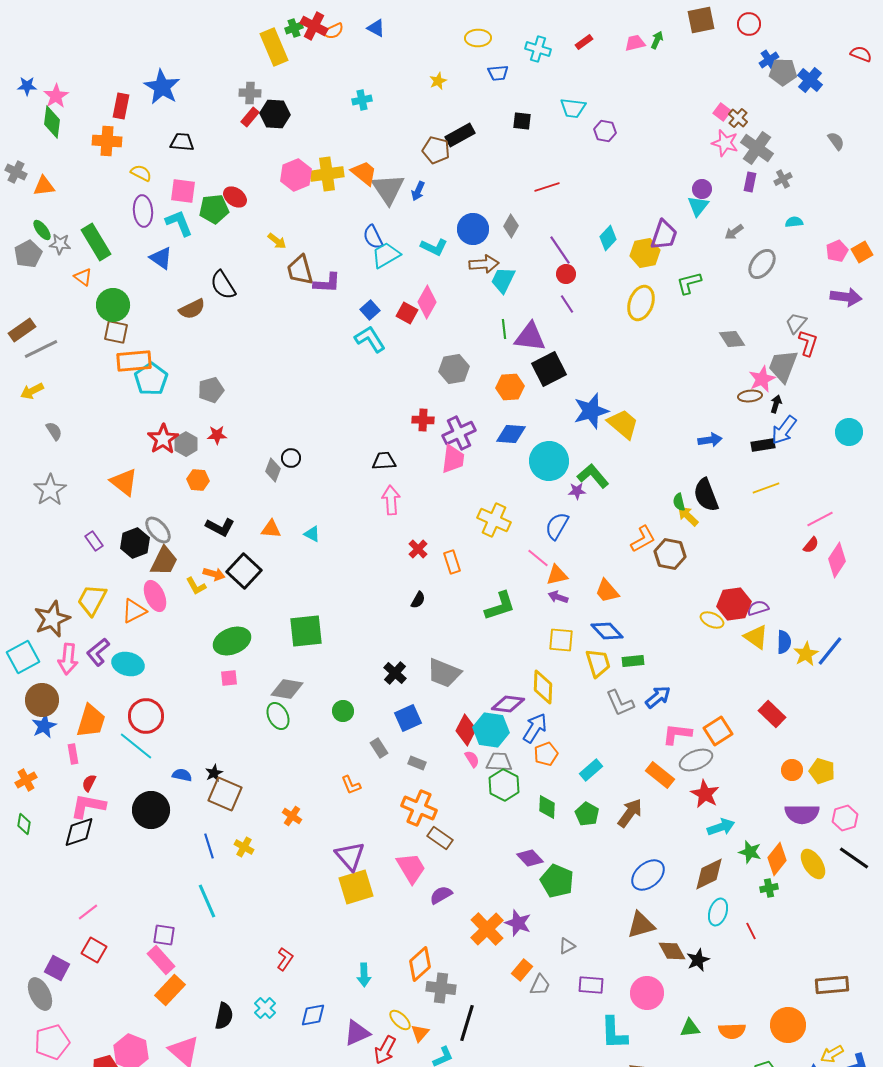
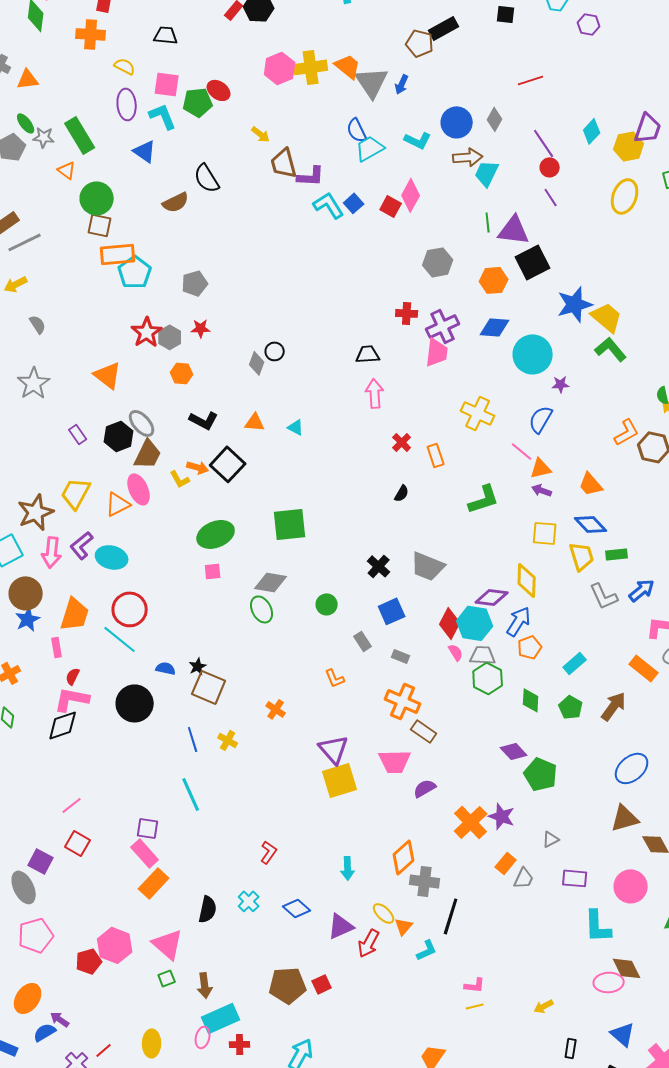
cyan L-shape: (370, 339) -> (329, 205), moved
green L-shape: (593, 476) -> (611, 349), moved
pink trapezoid: (411, 868) -> (395, 761), turned 120
blue diamond: (313, 1015) -> (297, 908), turned 52

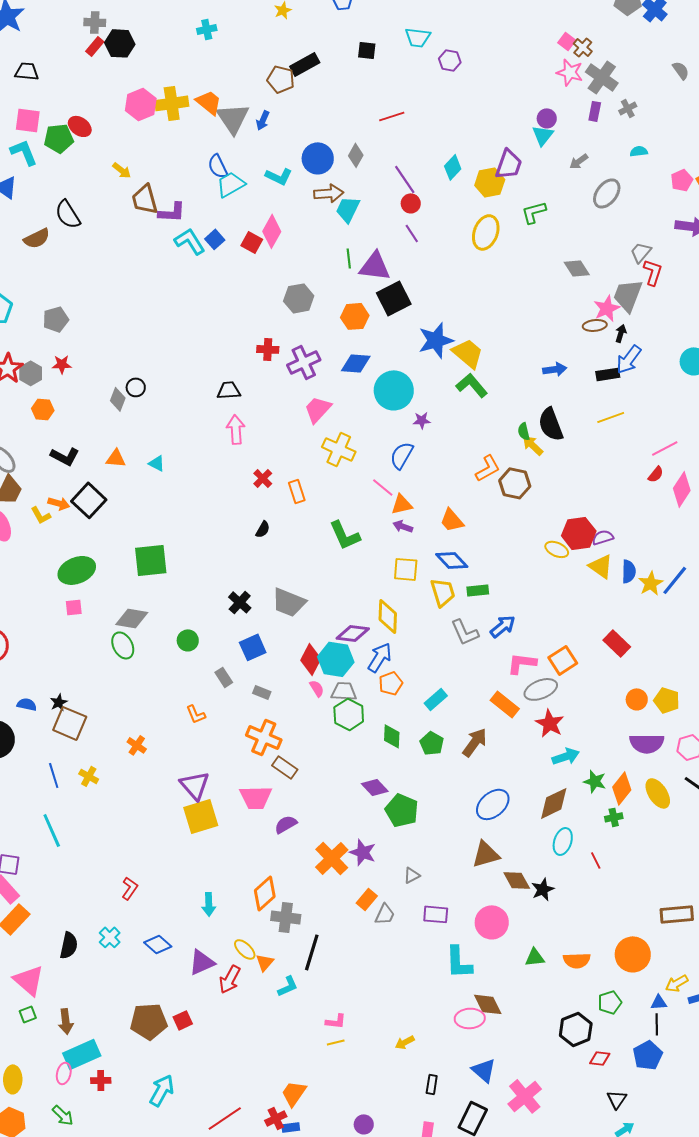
pink trapezoid: (437, 352) -> (318, 409), moved, turned -144
green L-shape: (484, 499) -> (345, 535), turned 84

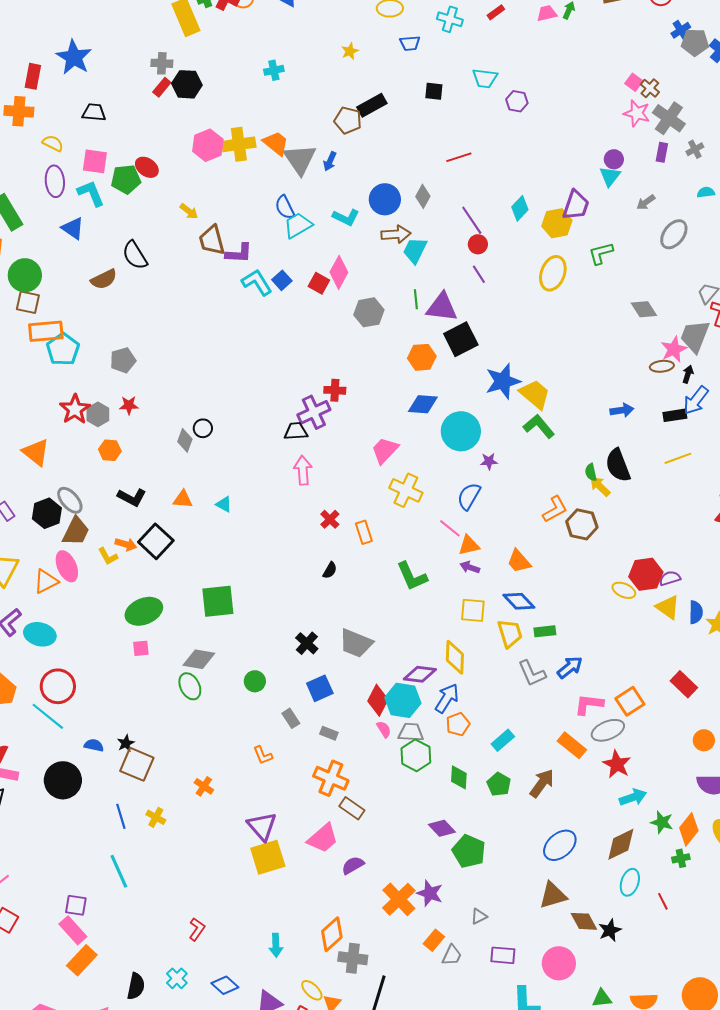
gray hexagon: (299, 298) -> (369, 312), moved
purple cross: (304, 362) -> (314, 412), moved
pink trapezoid: (256, 797) -> (323, 838), turned -40

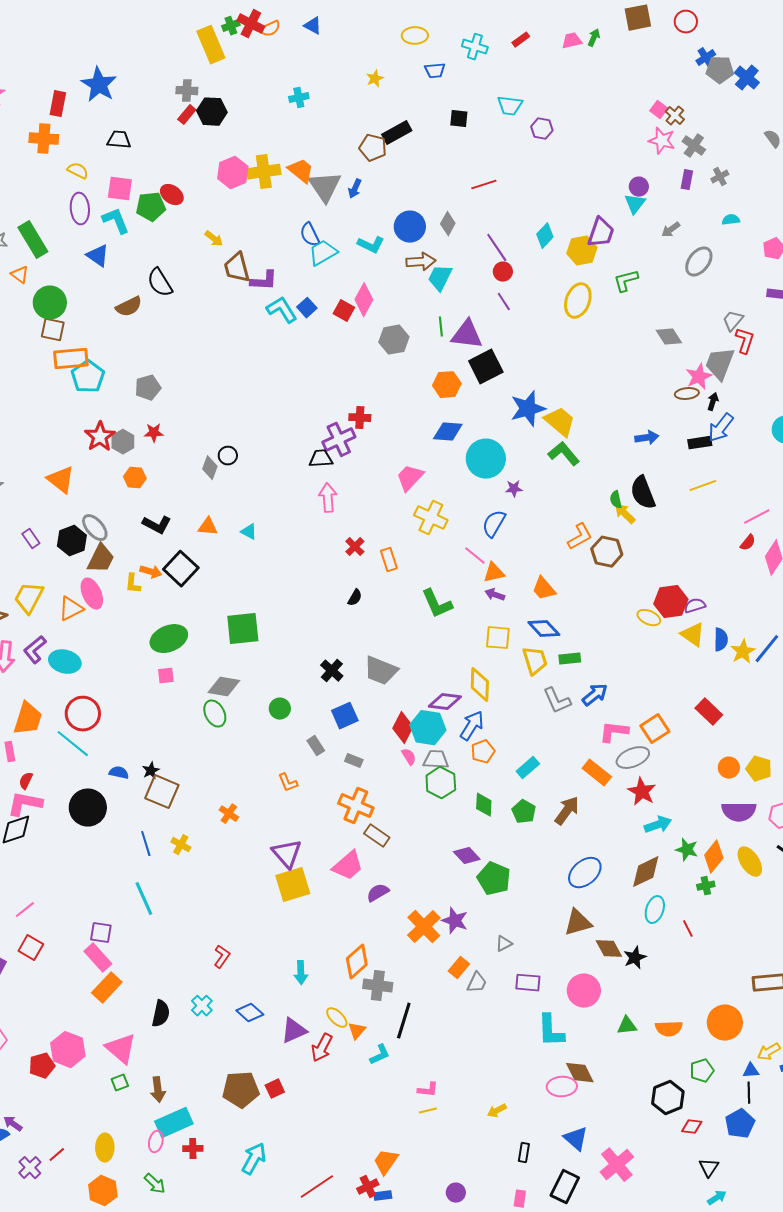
gray cross: (669, 118) -> (694, 146), size x0.7
yellow L-shape: (108, 556) -> (133, 584), turned 35

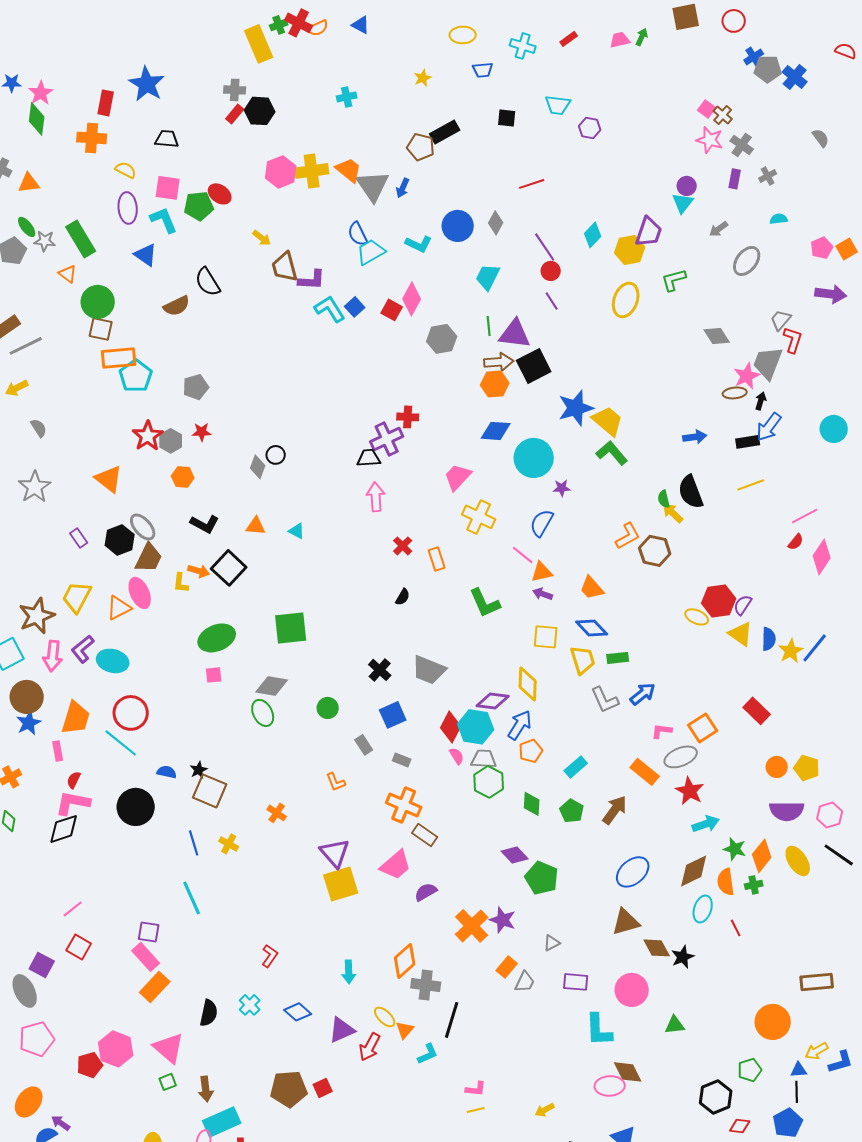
brown arrow: (421, 262) -> (499, 362), moved
purple semicircle: (695, 606) -> (743, 605), turned -40
pink L-shape: (614, 732) -> (662, 731), size x0.7
orange semicircle: (669, 1029) -> (726, 882), moved, turned 84

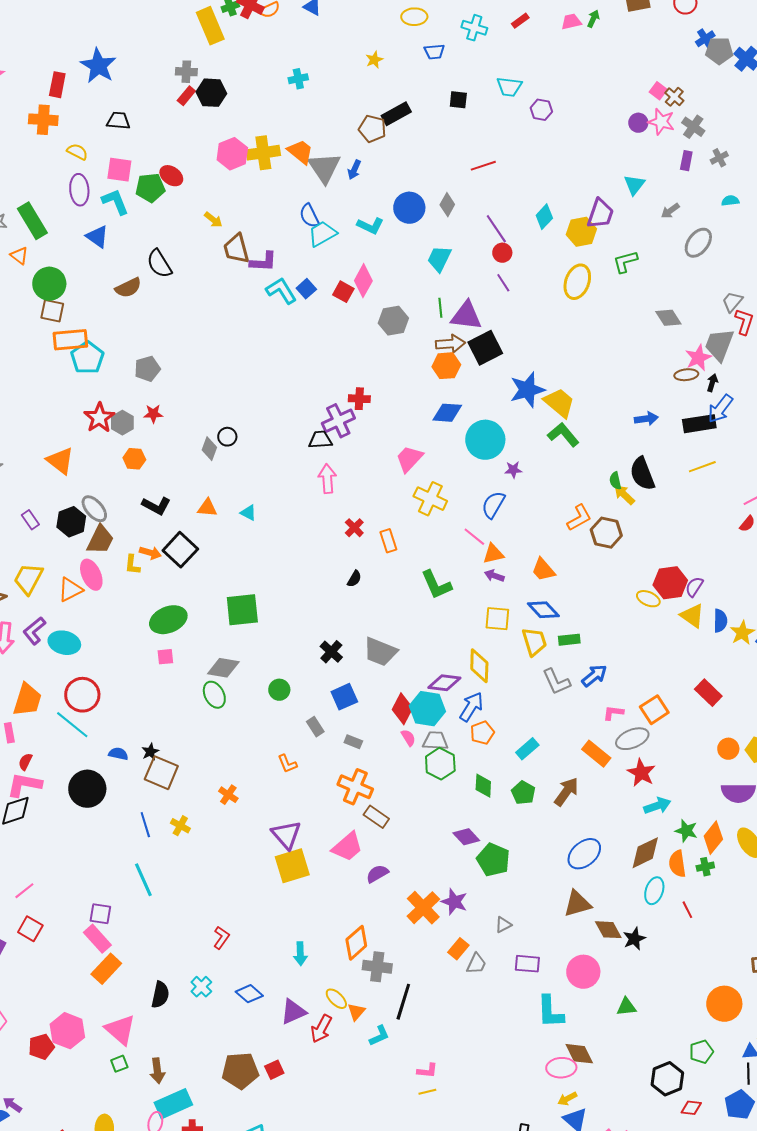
purple circle: (687, 186) -> (638, 123), moved
black rectangle: (748, 442) -> (699, 424), size x1.4
yellow arrow: (545, 1110) -> (567, 1099), moved

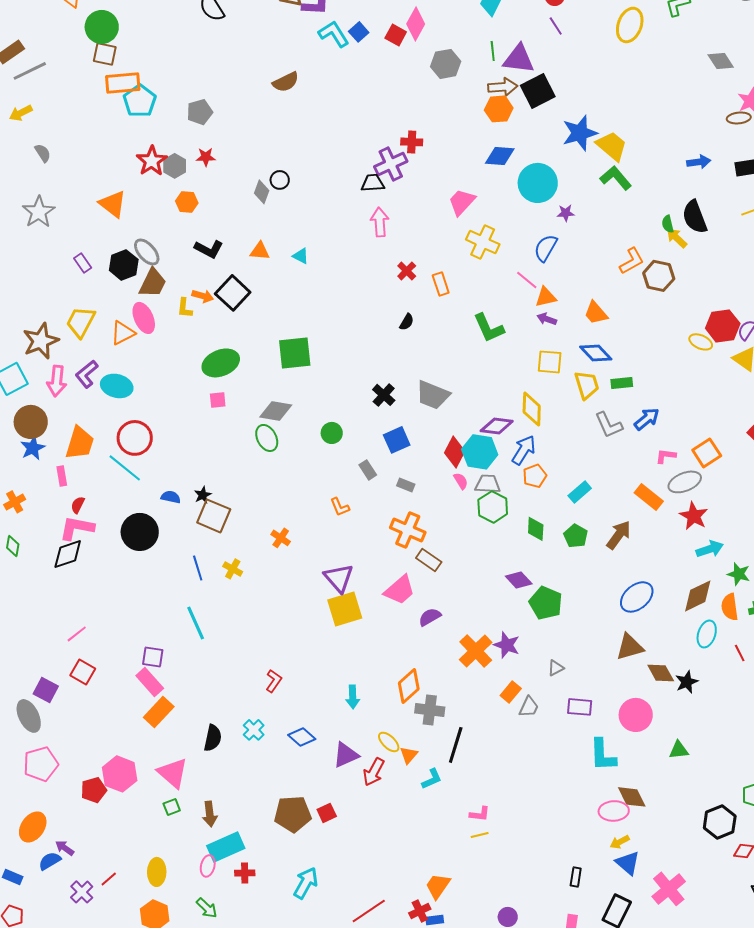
brown semicircle: (128, 288) -> (286, 82), moved

